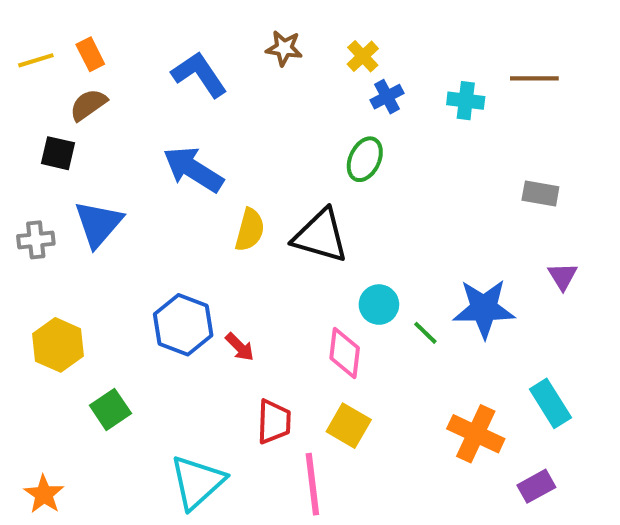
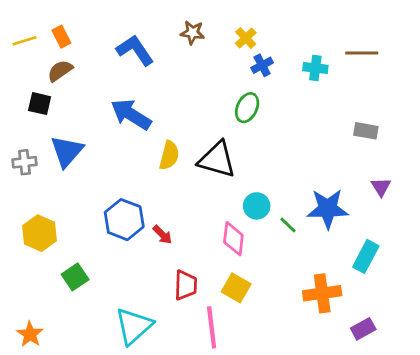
cyan rectangle: (550, 403) -> (366, 256), moved, turned 60
orange cross: (476, 434) -> (322, 293), turned -33

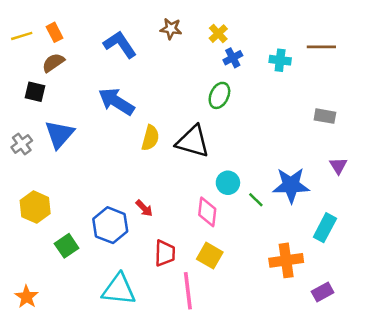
gray cross: (25, 162) -> (22, 144), turned -30
blue hexagon: (124, 220) -> (110, 225), moved
cyan triangle: (134, 326) -> (119, 290), turned 48

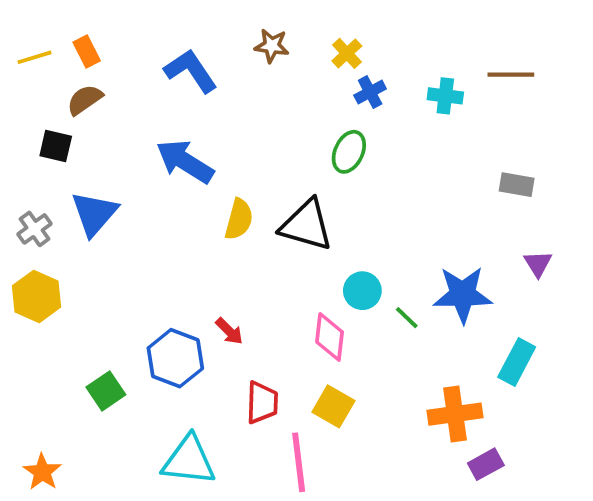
yellow hexagon: (35, 207) -> (36, 296), moved
purple rectangle: (323, 292) -> (486, 464), moved

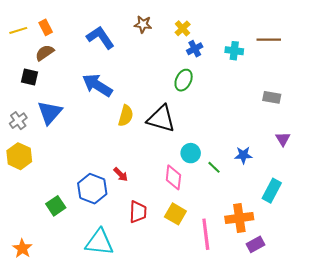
blue star: (463, 295) -> (243, 155), size x0.6
pink line: (299, 462) -> (206, 234), moved

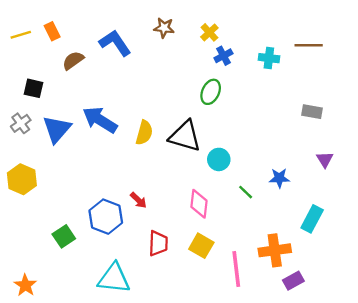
brown semicircle: (45, 53) -> (73, 60), moved
blue arrow: (97, 85) -> (100, 120), moved
gray cross: (18, 121) -> (21, 123), moved
cyan circle: (191, 153) -> (219, 159), moved

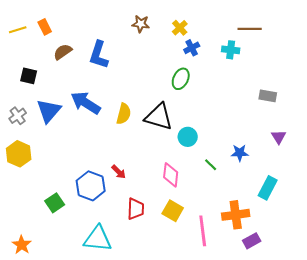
blue L-shape: (115, 43) -> (99, 55), moved, turned -128
brown line: (309, 45) -> (250, 29), moved
gray cross: (21, 123) -> (18, 116), moved

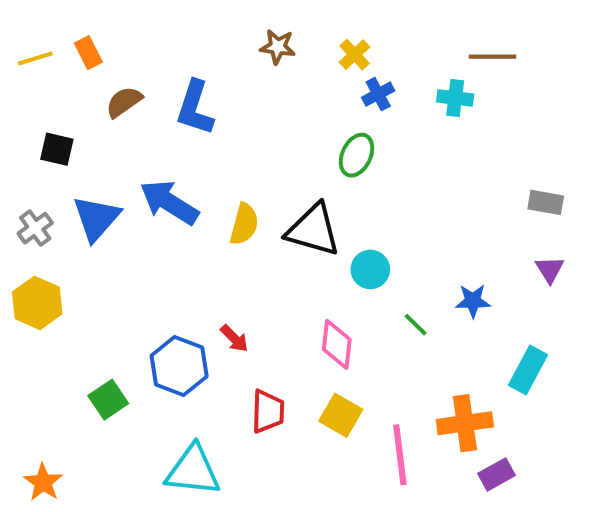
gray rectangle: (268, 96) -> (546, 202), moved

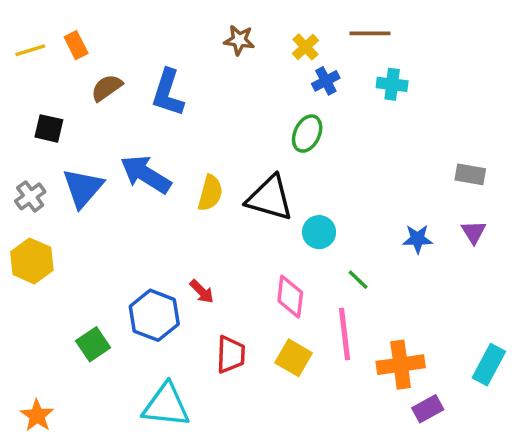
brown line: (493, 57) -> (370, 33), moved
blue star: (473, 301) -> (418, 239), moved
cyan rectangle: (528, 370) -> (489, 365), moved
pink line: (400, 455) -> (344, 334), moved

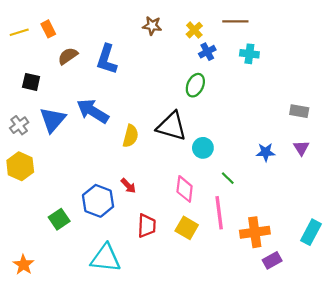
yellow semicircle: (210, 193) -> (130, 136), moved

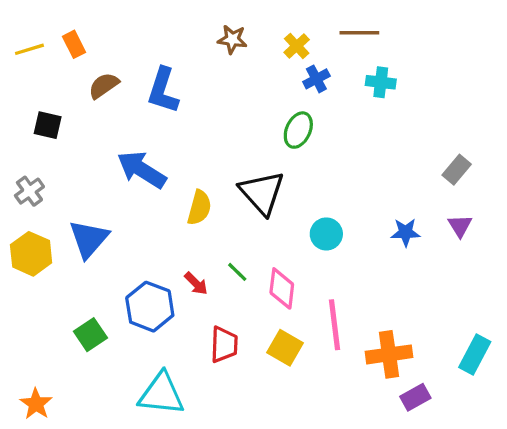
gray rectangle: (299, 111) -> (457, 170), turned -60
blue triangle: (53, 120) -> (89, 239), moved
black triangle: (172, 126) -> (262, 193), turned 32
cyan circle: (203, 148) -> (326, 234), moved
green line: (228, 178) -> (237, 272), moved

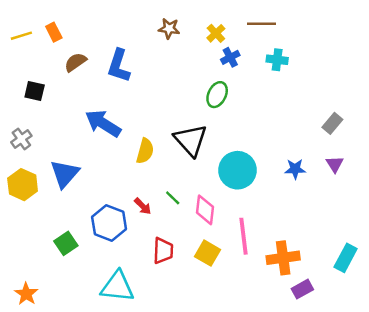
cyan circle: (326, 234) -> (238, 170), size x1.6

